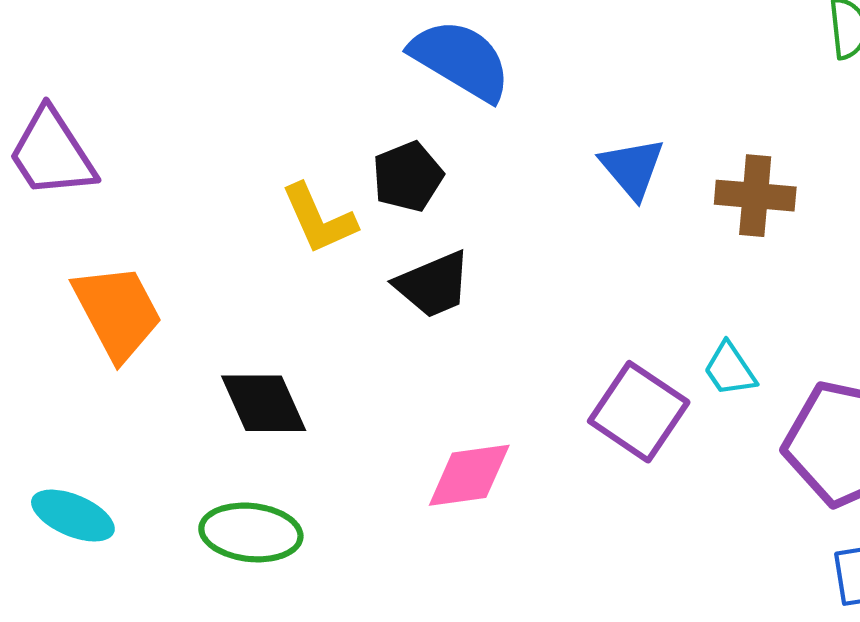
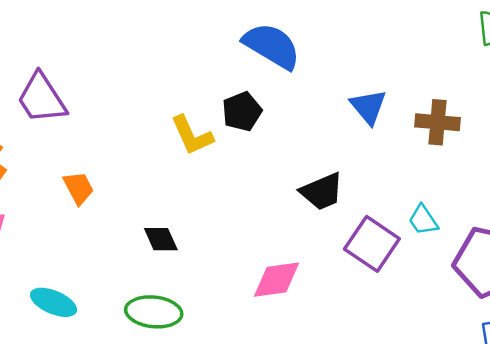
black trapezoid: (433, 285) -> (322, 191), moved
orange trapezoid: (117, 312) -> (79, 188), size x0.6
black diamond: (264, 403) -> (161, 239), size x0.7

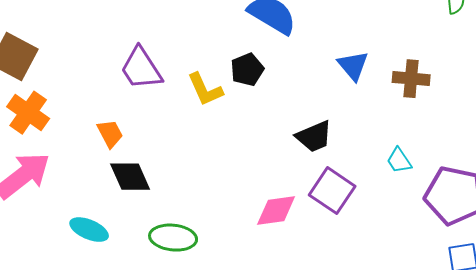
purple trapezoid: (42, 98) -> (141, 69), moved
black diamond: (161, 239) -> (130, 177), moved, size x1.4
purple square: (372, 244) -> (332, 191), moved

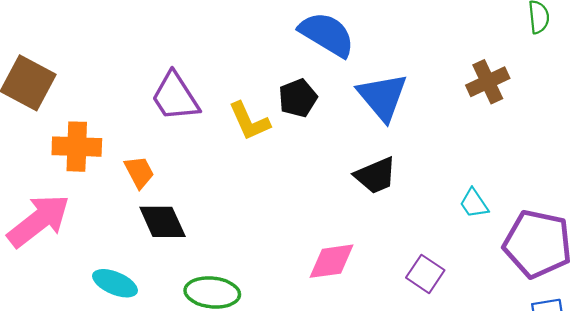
blue triangle: (353, 66) -> (382, 97), moved, size x1.4
brown cross: (411, 79) -> (488, 82), moved, turned -30
orange cross: (28, 113) -> (77, 147), moved, turned -33
purple square: (332, 191) -> (425, 274), moved, size x0.7

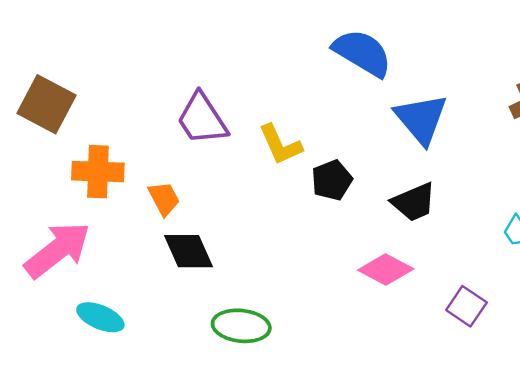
black pentagon: (298, 98) -> (332, 180), moved
pink diamond: (331, 261) -> (386, 270), moved, turned 36
cyan ellipse: (115, 283) -> (100, 317), moved

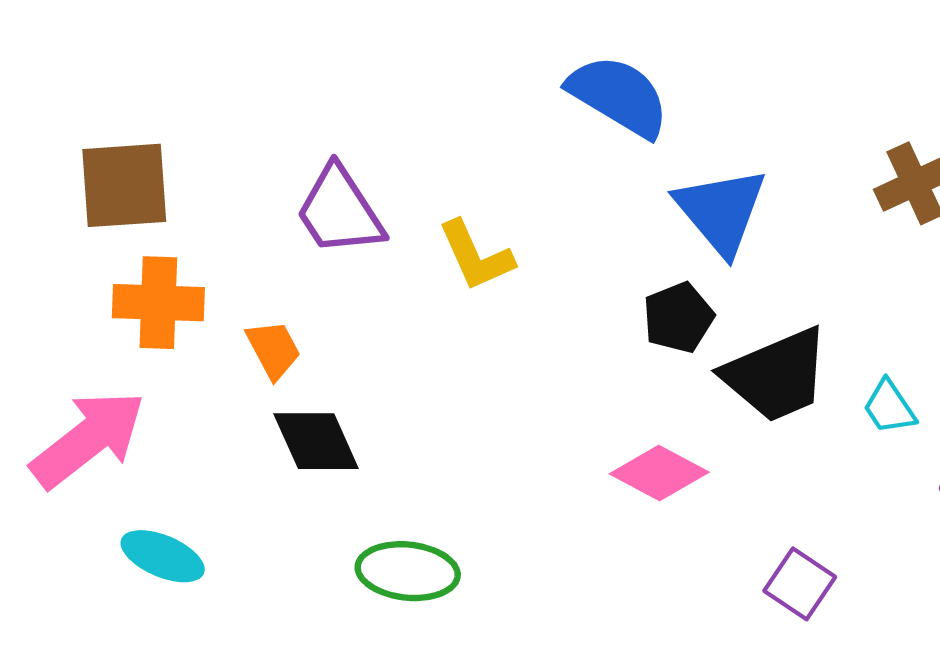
brown square: (47, 104) -> (124, 185), moved, turned -32
black pentagon: (332, 180) -> (678, 318), moved
black trapezoid: (414, 202) -> (776, 375), moved, size x1.4
purple square: (466, 306) -> (800, 584), moved

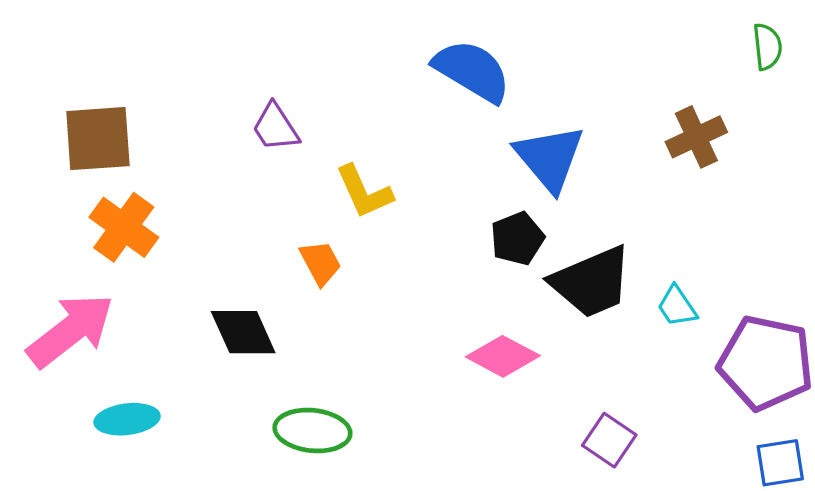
purple trapezoid: (339, 211) -> (275, 127), moved, size x0.7
orange cross: (158, 303) -> (124, 227), turned 34
orange trapezoid: (273, 349) -> (321, 263), moved
cyan ellipse: (163, 556) -> (127, 419), turned -30

